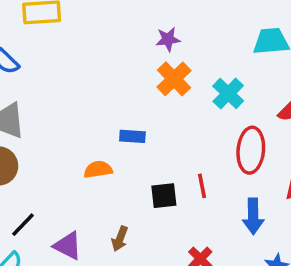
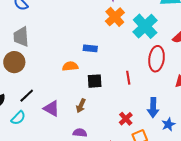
cyan cross: (228, 93) -> (145, 26), size x1.4
black square: (164, 196) -> (95, 81), moved
blue arrow: (253, 216) -> (153, 108), moved

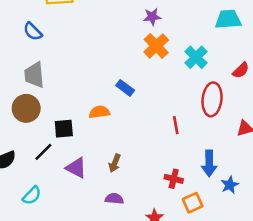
cyan cross: (145, 26) -> (196, 57), size x0.7
blue rectangle: (90, 48) -> (125, 88), turned 32
black square: (95, 81) -> (64, 129), moved
cyan semicircle: (18, 118) -> (32, 196), moved
red cross: (126, 119) -> (174, 179), turned -32

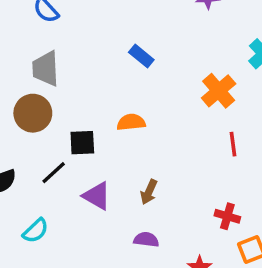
orange cross: (156, 46) -> (219, 91), moved
blue rectangle: (125, 88) -> (141, 56), moved

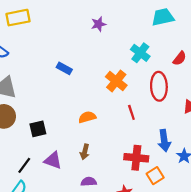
orange semicircle: (131, 122) -> (87, 117), moved
black line: (54, 173) -> (24, 165), moved
red cross: (227, 216) -> (136, 158), size x1.5

